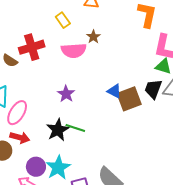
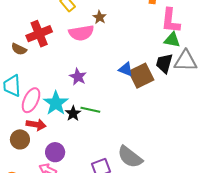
black star: (58, 130) -> (73, 113), size x0.7
cyan star: (58, 168) -> (56, 103), moved

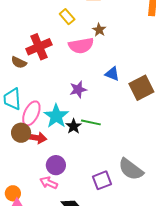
blue triangle: (126, 69) -> (112, 74), moved
purple star: (78, 77) -> (78, 89), turned 30
brown circle: (20, 139) -> (21, 133), moved

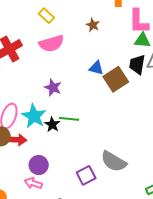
yellow rectangle: (67, 17) -> (46, 16), moved
brown star: (99, 30) -> (93, 25), moved
blue triangle: (112, 74) -> (96, 68), moved
purple star: (78, 89) -> (53, 87), turned -30

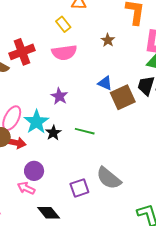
green line: (69, 119) -> (85, 131), moved

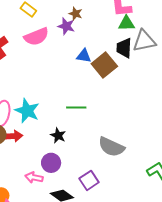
purple star: (59, 96) -> (66, 26), moved
black star: (53, 133) -> (58, 135), moved
purple circle: (34, 171) -> (51, 163), moved
purple square: (79, 188) -> (89, 180), moved

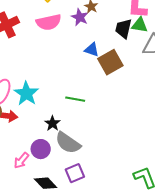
black trapezoid: (124, 48) -> (123, 29), moved
gray semicircle: (111, 147) -> (68, 143), moved
pink arrow: (34, 177) -> (21, 160), turned -72

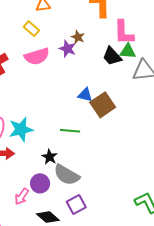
black trapezoid: (123, 29) -> (112, 56), turned -50
blue triangle: (92, 50) -> (85, 95), moved
brown square: (110, 62) -> (103, 105), moved
cyan star: (26, 94) -> (21, 129), turned 30

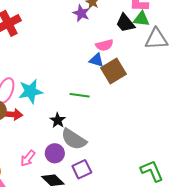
pink semicircle: (37, 56) -> (104, 45), moved, size x0.7
purple circle: (40, 183) -> (55, 153), moved

